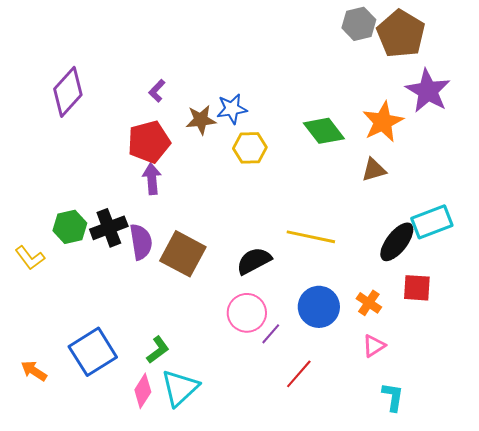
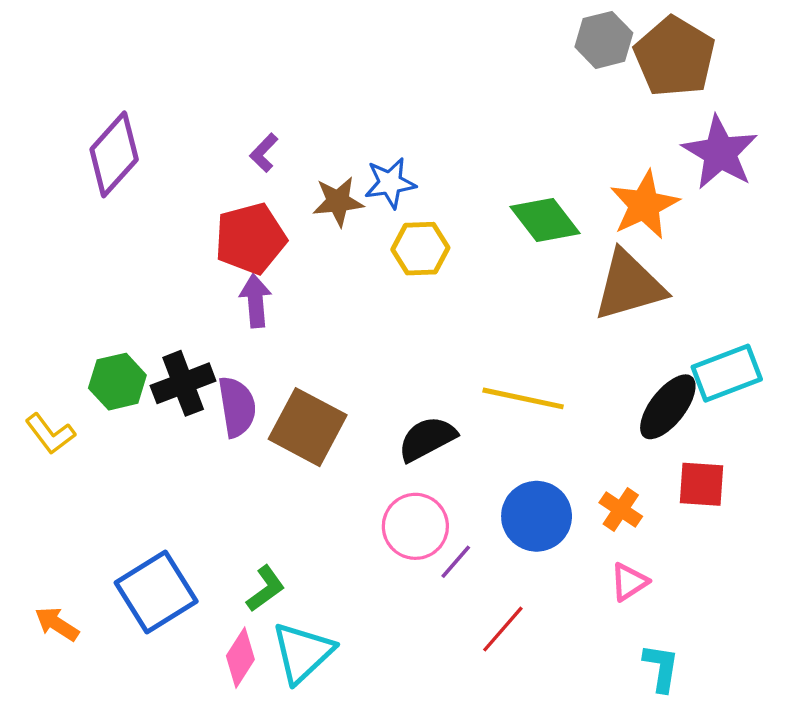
brown triangle: (374, 170) -> (629, 286), size x1.8

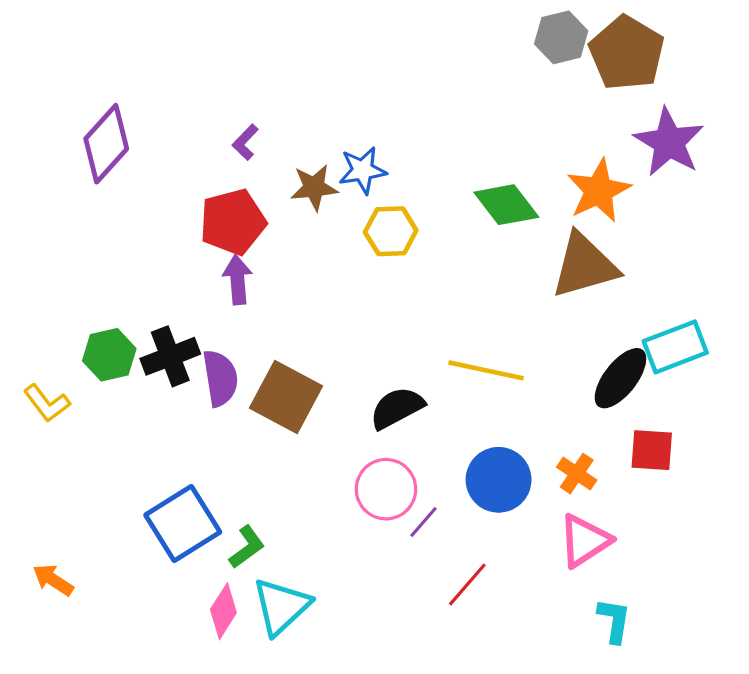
pink triangle: (629, 582) -> (585, 541), size x1.5
blue square: (156, 592) -> (183, 524), moved

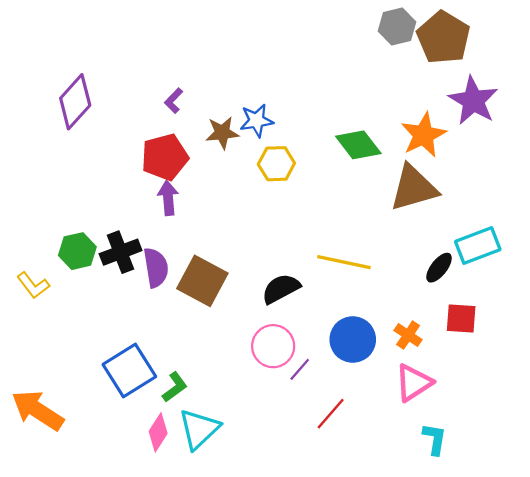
black ellipse: (620, 378) -> (439, 268), size x0.7
orange arrow: (53, 580) -> (38, 410), size x1.8

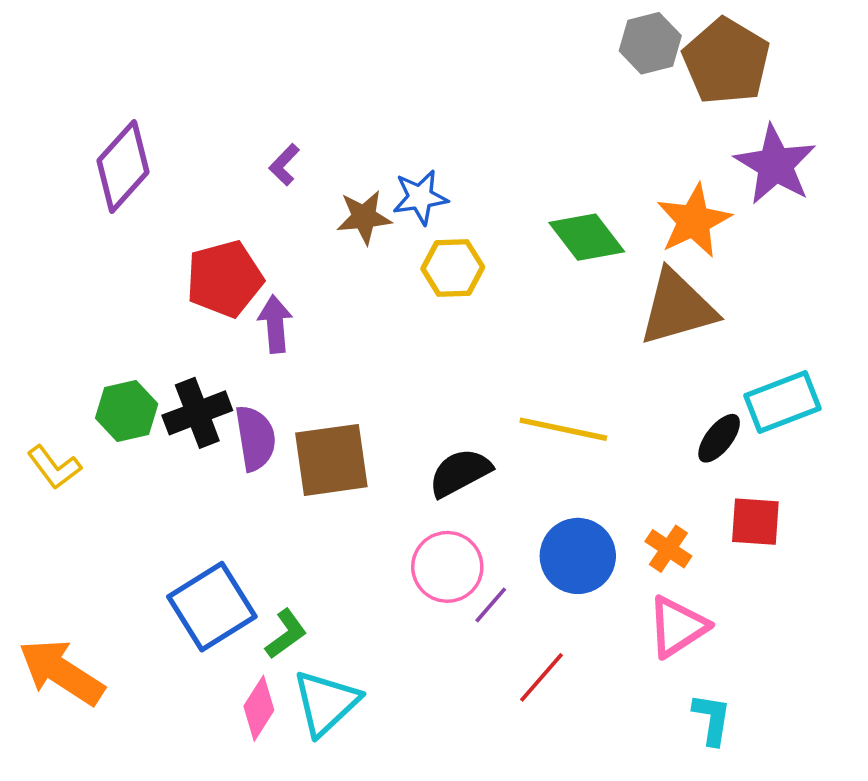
red pentagon: (165, 157) -> (224, 279), moved
brown square: (202, 281) -> (331, 460), turned -36

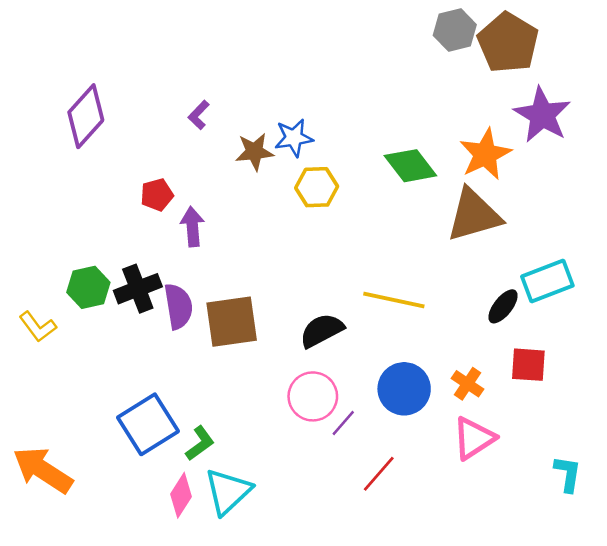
red pentagon: (224, 279) -> (157, 195), size x0.6
cyan L-shape: (712, 719) -> (568, 474), moved

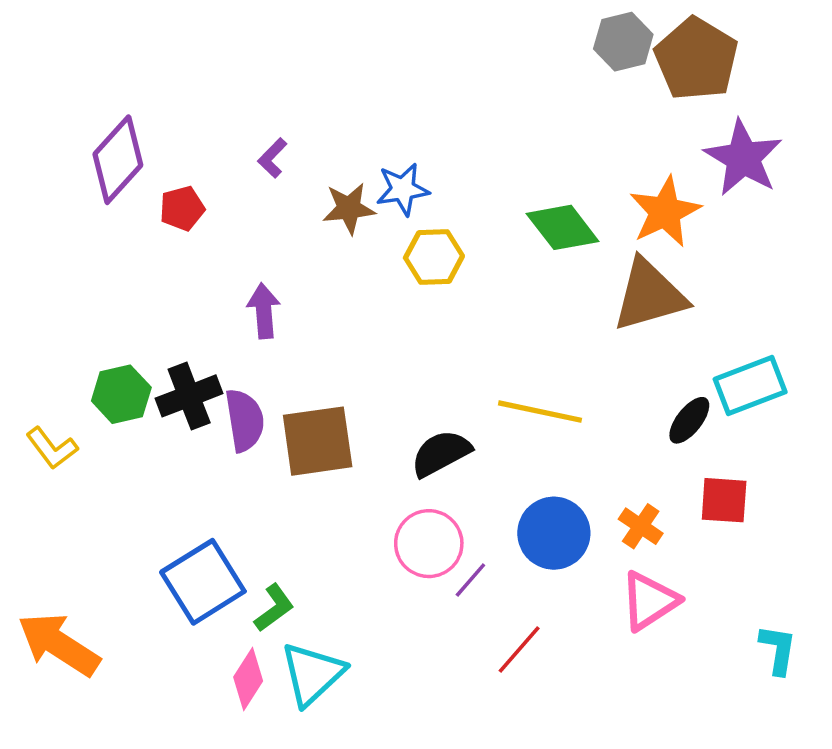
red pentagon: (157, 195) -> (182, 208), moved

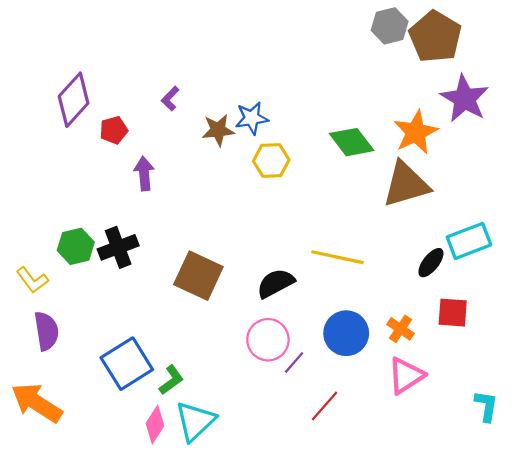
purple arrow: (264, 311) -> (144, 174), moved
purple semicircle: (245, 420) -> (46, 331), moved
brown square: (318, 441) -> (198, 276), turned 33

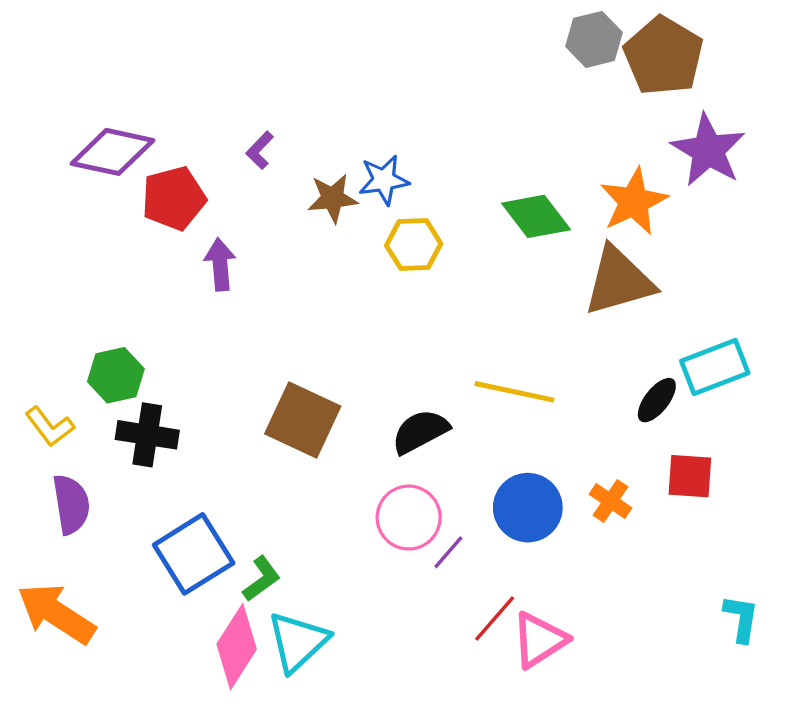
purple diamond: (74, 100) -> (113, 152), turned 60
red pentagon: (114, 130) -> (174, 198), size x1.5
black cross: (118, 247) -> (147, 435), moved, turned 30
pink triangle: (406, 376) -> (539, 640), moved
pink diamond: (155, 424) -> (237, 647), size x1.4

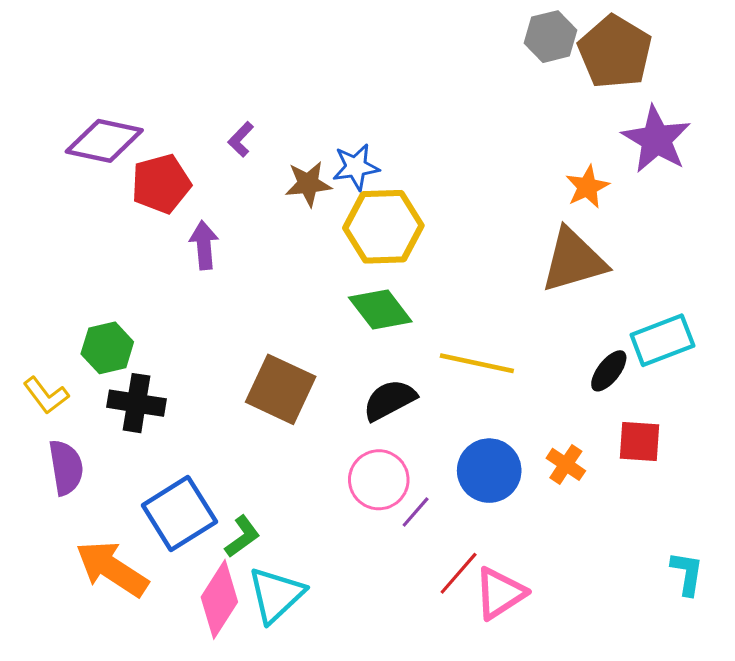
orange star: (634, 202) -> (587, 187), size x0.7
green diamond: (536, 216) -> (380, 310), moved
yellow hexagon: (414, 245) -> (383, 227), size x1.5
orange arrow: (56, 614) -> (112, 569), moved

